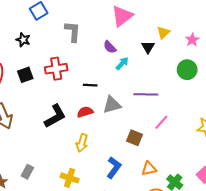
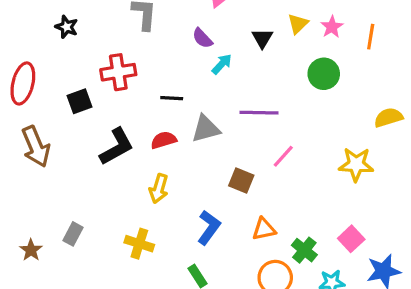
yellow triangle: (163, 33) -> (298, 24), moved
black square: (25, 75) -> (79, 101), moved

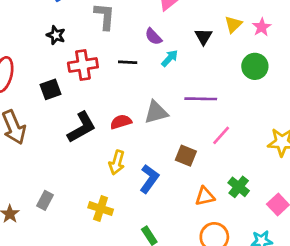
black star: (67, 27) -> (56, 35), moved
black line: (172, 98) -> (128, 62), moved
blue L-shape: (209, 227) -> (149, 179), moved
green cross: (304, 250) -> (239, 187), moved

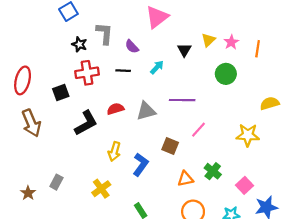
black star: (56, 35) -> (79, 44), moved
purple semicircle: (153, 37) -> (132, 47), moved
red semicircle: (121, 122) -> (115, 109), moved
yellow cross: (101, 208) -> (101, 189), turned 36

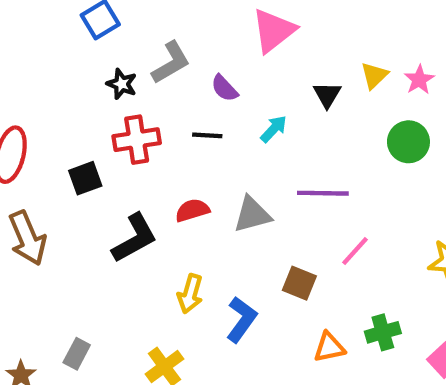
gray L-shape: (105, 33) -> (171, 63), turned 55
green cross: (213, 171) -> (383, 332), turned 35

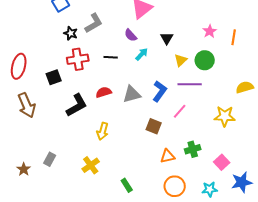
yellow triangle: (374, 75) -> (181, 60), moved
purple semicircle: (224, 88) -> (131, 35), moved
purple line: (323, 193) -> (190, 84), moved
blue L-shape: (242, 319) -> (160, 91), moved

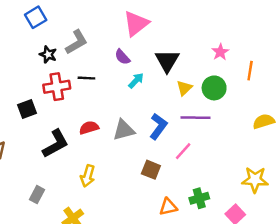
orange line: (234, 37) -> (250, 71), moved
black triangle: (167, 38) -> (167, 61), size x1.5
black line: (111, 57) -> (86, 78), moved
yellow star: (225, 116) -> (255, 180), moved
gray rectangle: (50, 159) -> (37, 195), moved

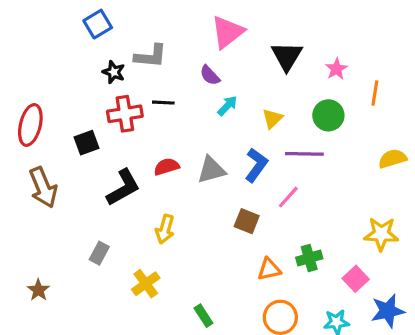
gray L-shape: (77, 42) -> (151, 56), turned 35
black triangle: (167, 61) -> (287, 56), moved
yellow triangle: (184, 88) -> (272, 119), moved

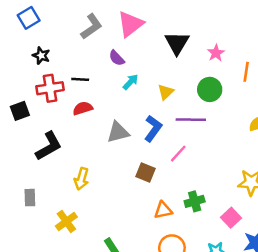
gray L-shape: (151, 56) -> (91, 27), moved, turned -40
red semicircle: (167, 167) -> (83, 108), moved
gray rectangle: (99, 253) -> (30, 198), turned -30

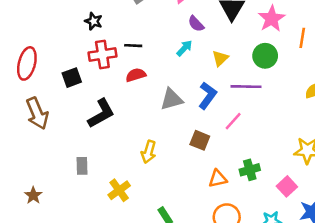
pink star: (216, 53) -> (272, 19), size x1.5
purple semicircle: (117, 58) -> (196, 24), moved
yellow arrow: (81, 179) -> (149, 152), moved

